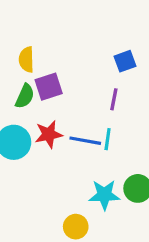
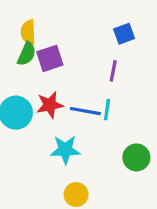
green semicircle: (25, 96) -> (27, 54), moved
cyan star: (104, 195) -> (65, 150), moved

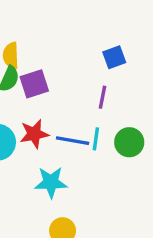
green circle: (136, 157) -> (129, 142), moved

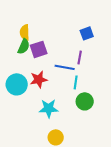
blue line: (73, 141) -> (65, 67), moved
green circle: (129, 142) -> (85, 101), moved

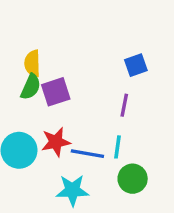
blue line: (65, 67) -> (87, 154), moved

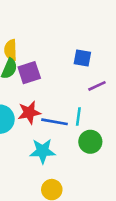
blue square: (136, 65) -> (82, 58), moved, turned 30
purple line: (124, 105) -> (97, 86), moved, turned 54

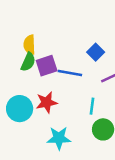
blue square: (82, 58) -> (96, 52), turned 35
blue line: (54, 122) -> (70, 73), moved

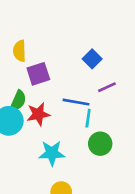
green semicircle: (28, 62) -> (18, 101), moved
blue line: (70, 73) -> (76, 102), moved

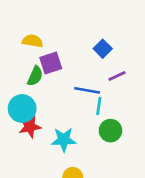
yellow semicircle: (20, 51) -> (32, 41), turned 102
green semicircle: (18, 101) -> (35, 76), moved
red star: (38, 114) -> (30, 127), moved

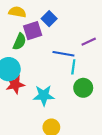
blue square: (103, 49) -> (49, 19), moved

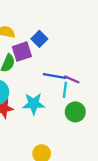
purple line: (89, 42) -> (72, 79), moved, turned 48
cyan star: (44, 95) -> (34, 104), moved

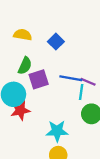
purple square: (22, 52) -> (39, 79), moved
cyan star: (34, 104) -> (57, 131), moved

